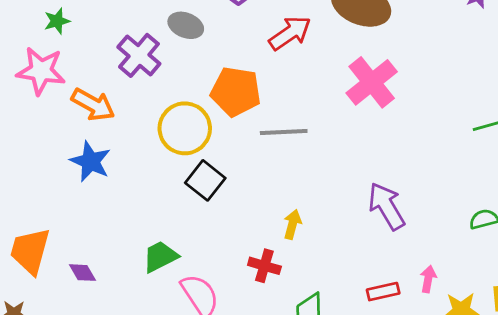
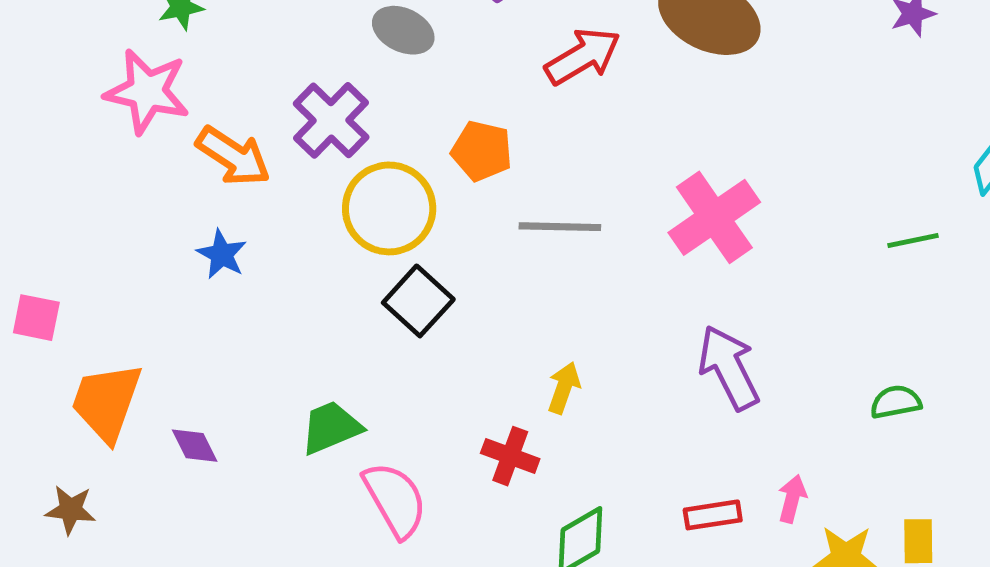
purple cross: (139, 55) -> (331, 120), moved
pink cross: (372, 82) -> (714, 217), moved
orange pentagon: (236, 92) -> (482, 151), size x0.7
blue star: (90, 161) -> (222, 254), size x0.7

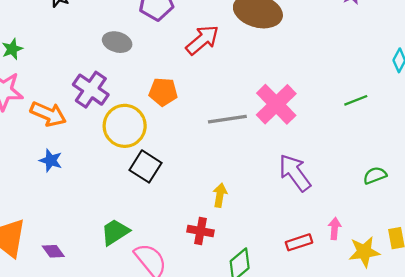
gray line: (560, 227) -> (227, 119), moved
green line: (913, 241) -> (356, 100), moved

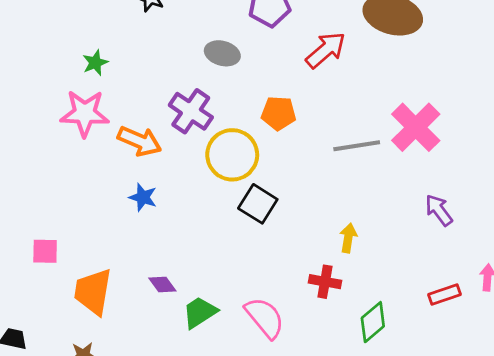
purple arrow: (295, 173) -> (439, 210), size x0.7
green trapezoid: (115, 232) -> (200, 312), moved
purple diamond: (53, 251) -> (162, 285), moved

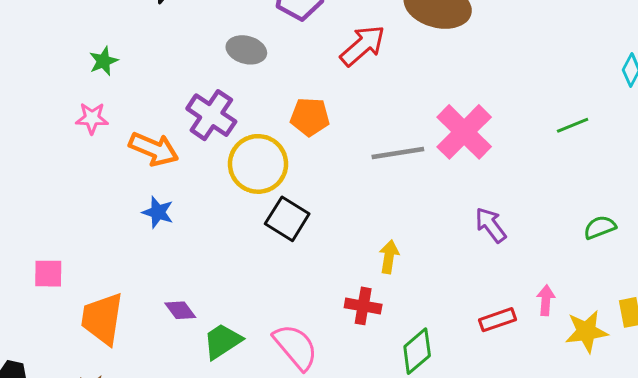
pink star: (85, 113) -> (92, 118), size x0.6

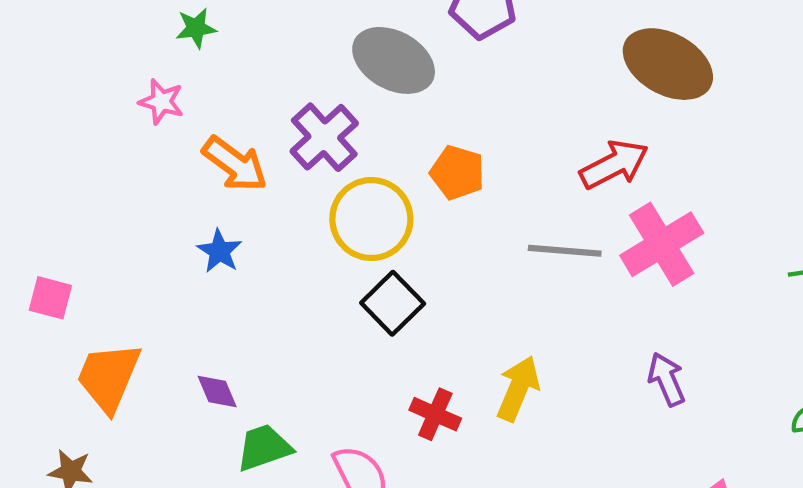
red arrow: (363, 46) -> (614, 165), moved
gray ellipse: (246, 50) -> (394, 60), size x1.5
yellow arrow: (389, 257) -> (518, 389), size x1.4
red cross: (363, 306) -> (435, 414), moved

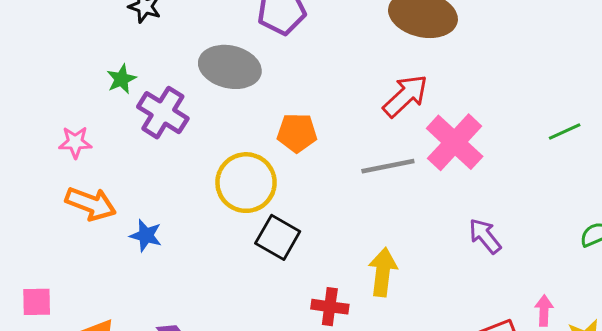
green star: (196, 28) -> (121, 79), moved
purple cross: (324, 137) -> (163, 113), moved
orange arrow: (235, 164) -> (91, 204), moved

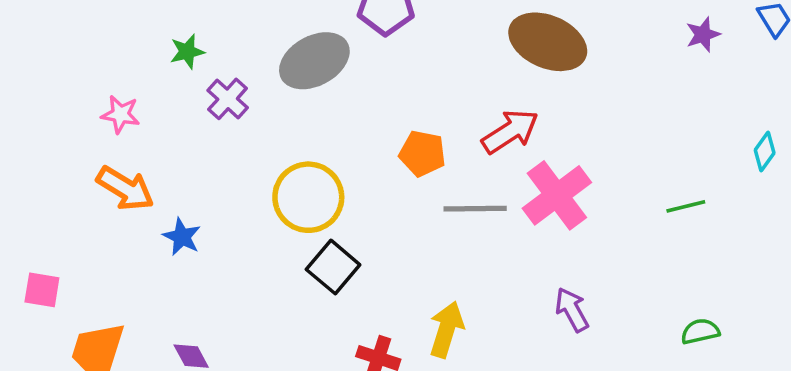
gray ellipse: (230, 67) -> (314, 61), turned -52
purple cross: (163, 113) -> (228, 99), size x0.7
orange pentagon: (297, 133) -> (422, 153), moved

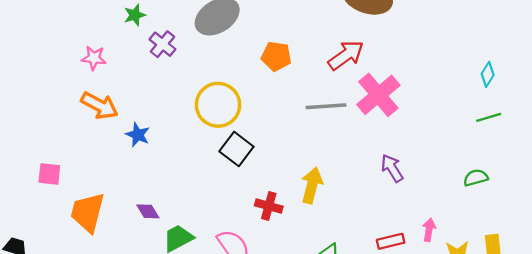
cyan diamond: (765, 152) -> (488, 74), moved
orange pentagon: (422, 153) -> (276, 56), moved
green line: (686, 206) -> (489, 117), moved

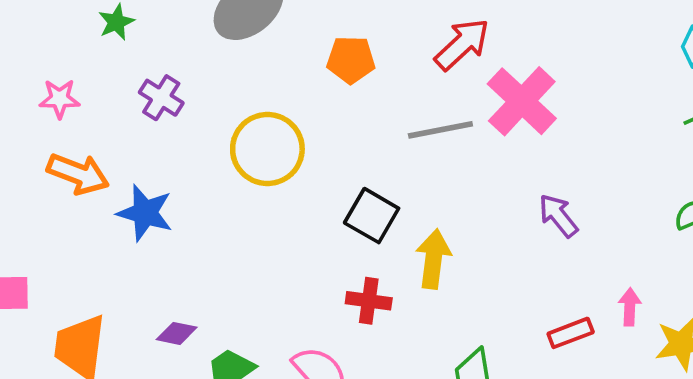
purple cross: (162, 44) -> (161, 98), moved
blue star: (138, 135) -> (145, 213), size x1.4
black square: (236, 149) -> (372, 216), moved
purple diamond: (148, 211) -> (177, 333), turned -40

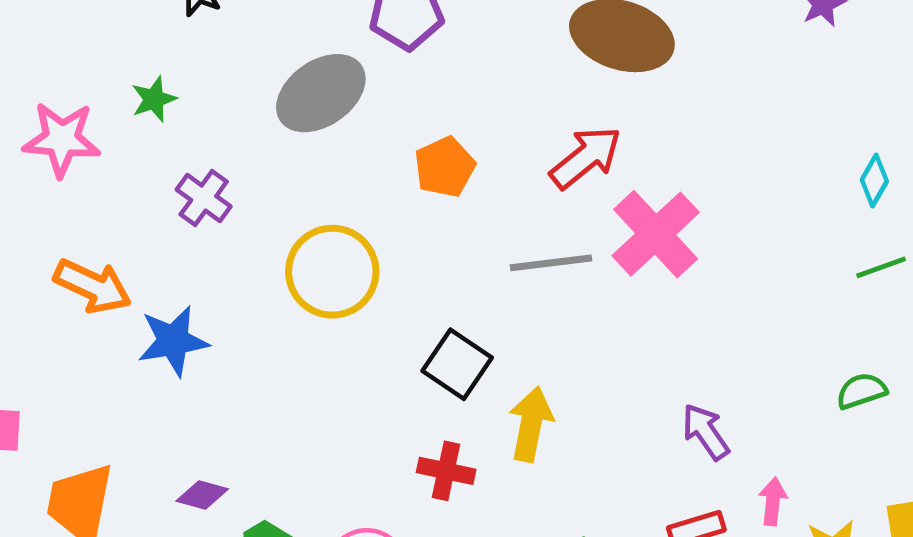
orange pentagon: (351, 60) -> (445, 167), turned -30
pink star: (60, 99) -> (62, 139), moved, size x1.5
blue star: (145, 213) -> (173, 341), turned -30
purple arrow: (558, 216) -> (706, 432), moved

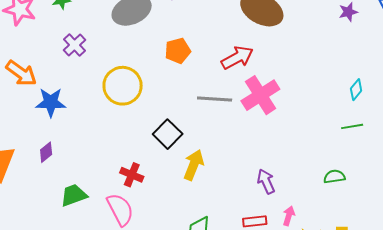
red cross: (446, 471) -> (132, 175), moved
purple diamond: (202, 495) -> (46, 152), moved, turned -65

